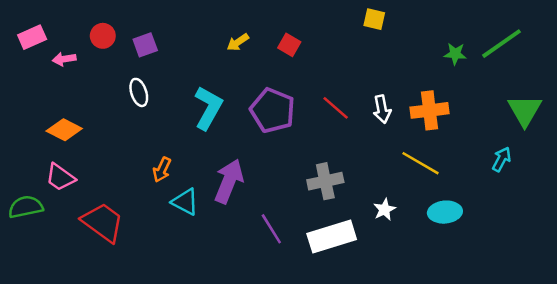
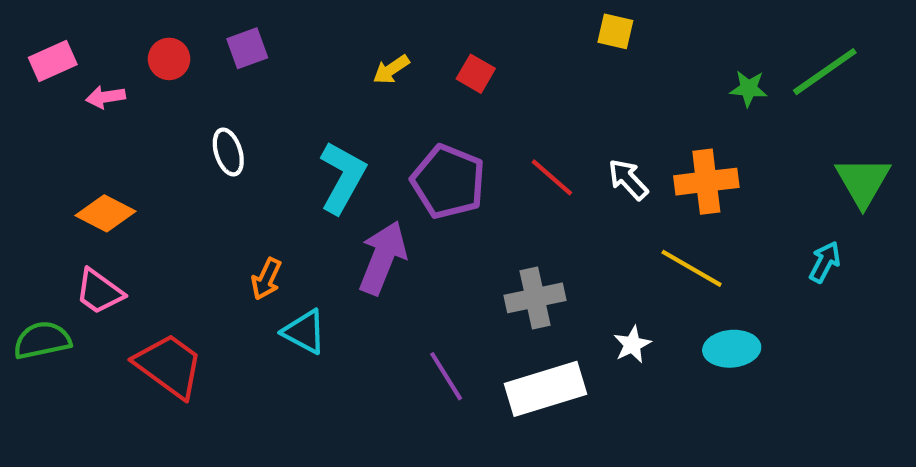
purple square: (145, 45) -> (247, 48), moved
white arrow: (382, 109) -> (628, 179), turned 148
purple arrow: (229, 181) -> (383, 258), moved

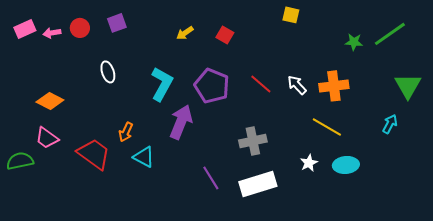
pink arrow: (106, 97) -> (52, 33), moved
white star: (632, 344) -> (309, 163), moved
red trapezoid: (169, 366) -> (94, 154), moved

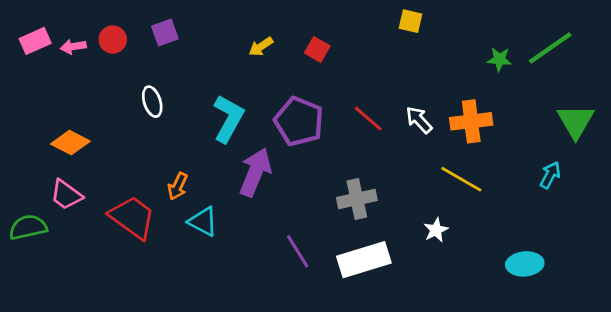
cyan ellipse: (346, 165) -> (525, 264), moved

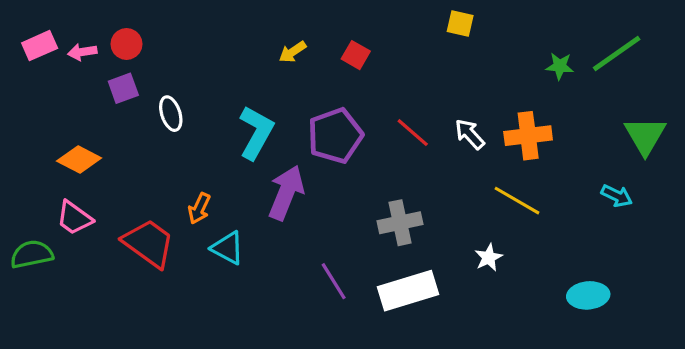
purple square: (165, 32) -> (123, 88), moved
purple pentagon: (299, 121) -> (335, 136), turned 30
cyan arrow: (550, 175) -> (617, 196), turned 88

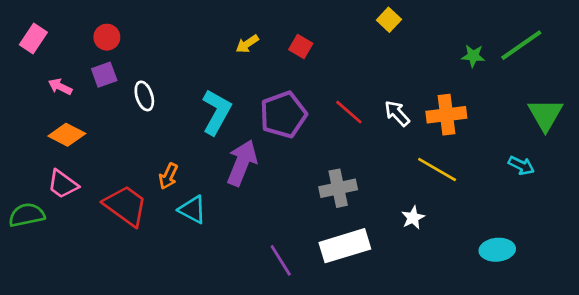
yellow square: (460, 23) -> (389, 20), turned 30
pink rectangle: (40, 46) -> (33, 38), turned -32
pink arrow: (82, 52) -> (60, 87), moved, turned 35
purple line: (334, 281) -> (281, 260), moved

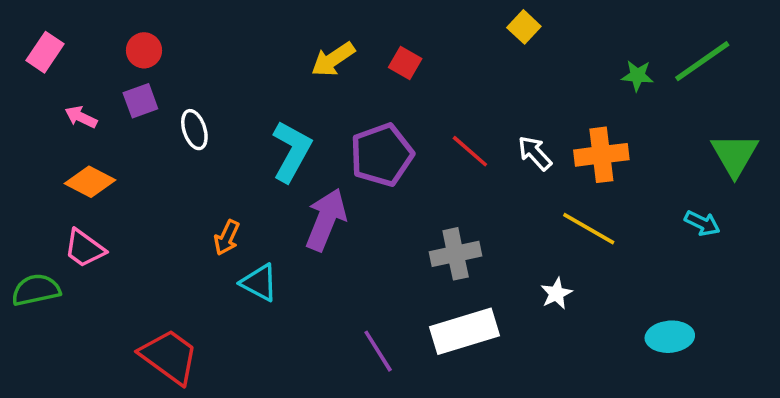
yellow arrow: (247, 44) -> (333, 59), size x1.4
red trapezoid: (126, 206) -> (169, 356), moved

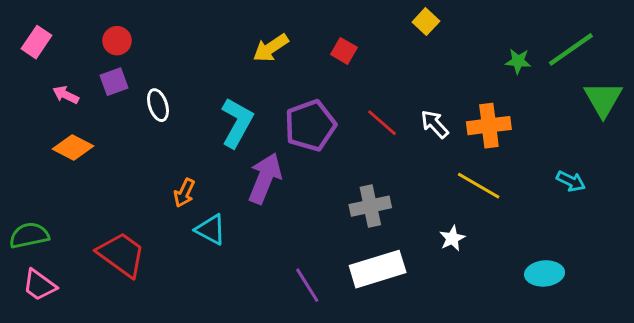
red square: (405, 63) -> (344, 51), moved
green triangle: (735, 155) -> (603, 99), moved
pink trapezoid: (85, 248) -> (39, 285), moved
red trapezoid: (169, 356) -> (121, 254), moved

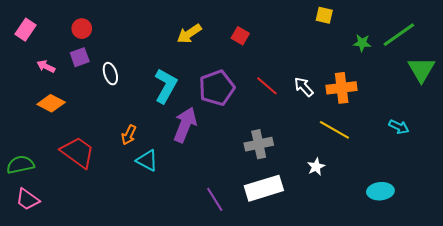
yellow square: (426, 22) -> (324, 15), moved, turned -30
red trapezoid: (121, 254) -> (78, 152), moved

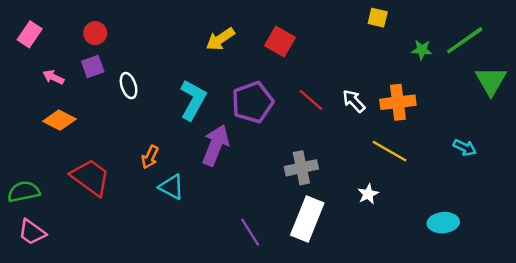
red square: (240, 36) -> (280, 41), size x1.4
white rectangle: (264, 188) -> (307, 219), turned -51

